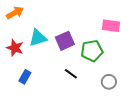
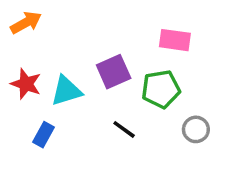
pink rectangle: (111, 26) -> (175, 40), moved
cyan triangle: (38, 38) -> (66, 91), moved
gray circle: (109, 82) -> (196, 129), moved

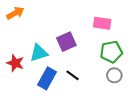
red star: (26, 84) -> (15, 63), moved
green pentagon: (161, 89) -> (111, 52), moved
blue rectangle: (43, 135) -> (47, 78), moved, size x1.5

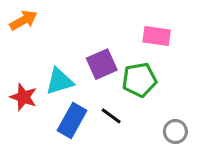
green pentagon: (111, 52) -> (139, 80), moved
gray circle: (114, 75) -> (175, 131), moved

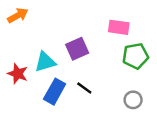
green pentagon: (139, 80) -> (135, 56), moved

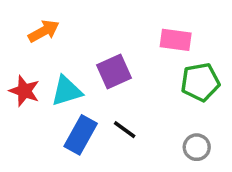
orange arrow: (18, 15) -> (44, 31), moved
red star: (18, 74) -> (24, 91), moved

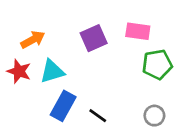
orange arrow: (44, 31) -> (33, 40), moved
purple square: (114, 72) -> (94, 38), moved
black line: (125, 130) -> (98, 116), moved

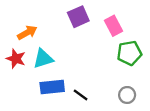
pink rectangle: (138, 31) -> (113, 26), turned 54
purple square: (94, 38) -> (78, 17), moved
blue rectangle: (63, 106) -> (52, 87), turned 55

